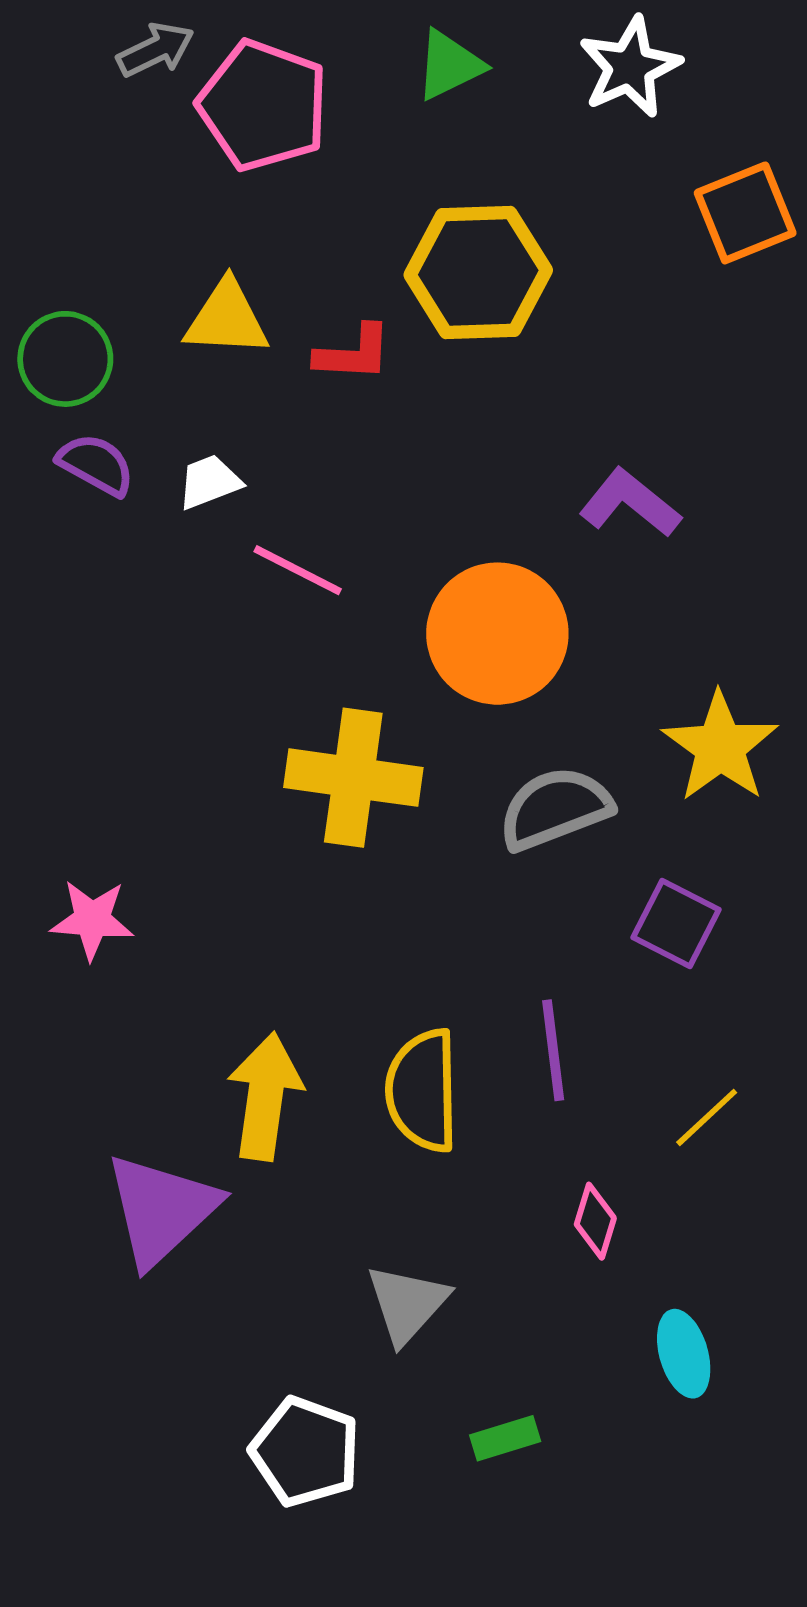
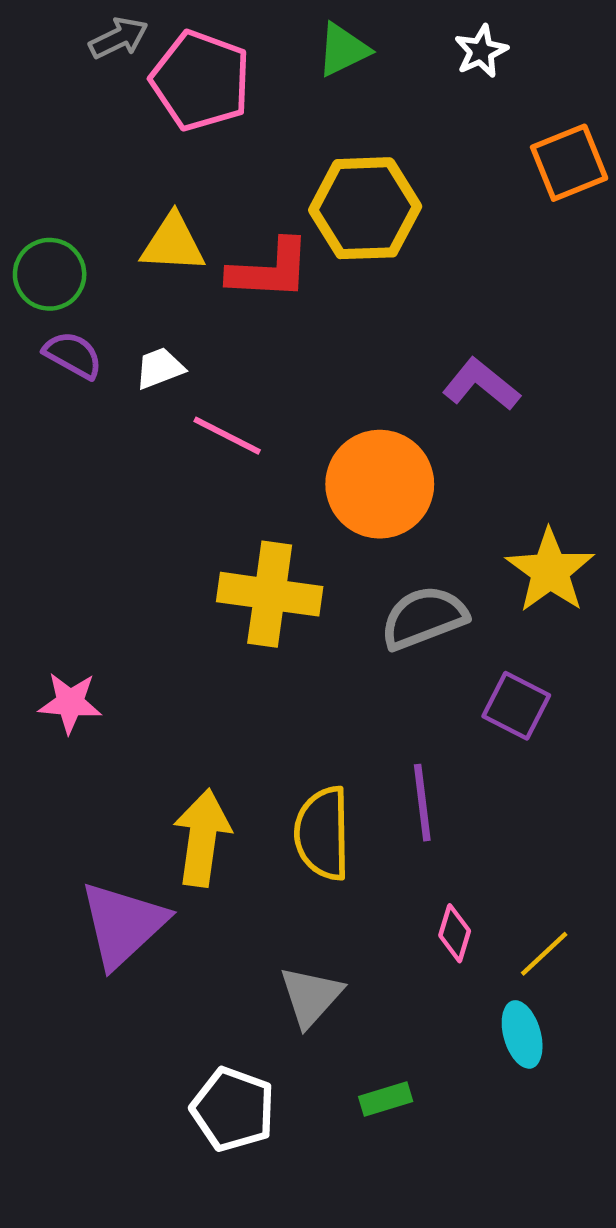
white star: (630, 67) -> (481, 51), size x0.7
red L-shape: (353, 353) -> (270, 270), size x1.4
yellow line: (707, 1117) -> (544, 954), moved

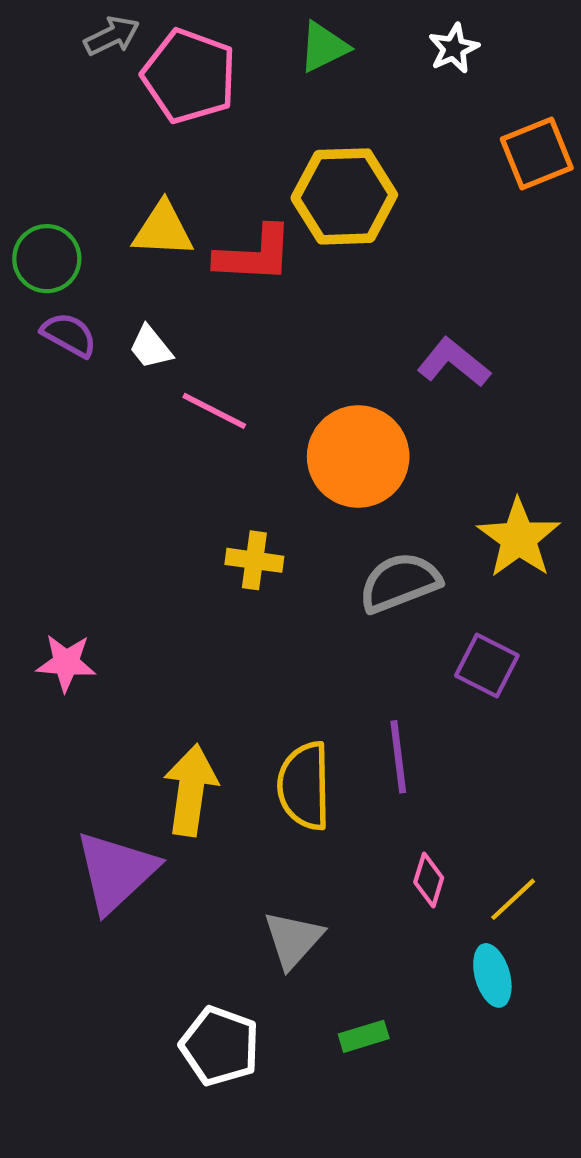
white trapezoid: (160, 368) -> (151, 347), turned -108
yellow cross: (270, 594) -> (254, 560), size x0.6

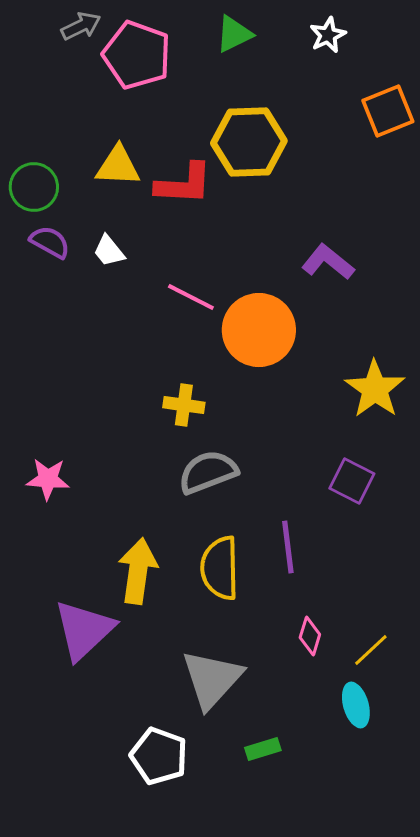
pink line: (214, 411) -> (191, 297), moved
gray semicircle: (400, 582) -> (208, 472), moved
gray triangle: (293, 939) -> (212, 679), size x1.4

